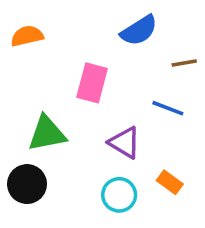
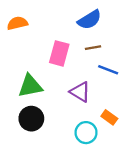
brown line: (184, 63) -> (93, 48), moved
black circle: (27, 184) -> (31, 119), moved
cyan circle: (119, 195) -> (86, 133), moved

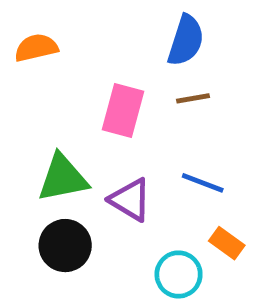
blue semicircle: (90, 20) -> (186, 40), turned -40
blue line: (108, 70) -> (203, 183), moved
purple triangle: (80, 92) -> (130, 200), moved

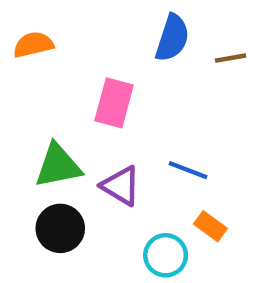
brown line: (193, 98) -> (231, 58), moved

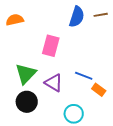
brown line: (231, 58) -> (101, 15), moved
green triangle: (58, 166) -> (26, 74), turned -35
orange rectangle: (210, 226) -> (99, 90), moved

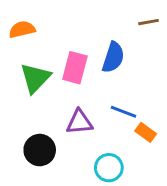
blue semicircle: (77, 17) -> (113, 57), moved
green triangle: (26, 74) -> (35, 78), moved
purple triangle: (54, 83) -> (79, 122), turned -36

